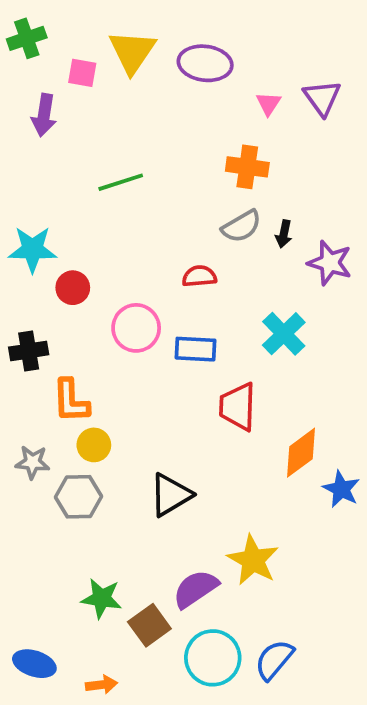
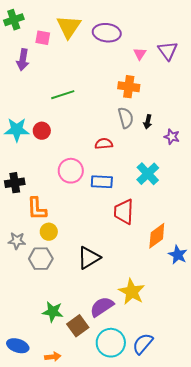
gray semicircle: (242, 226) -> (126, 118), turned -75
purple star: (330, 263) -> (172, 137), size x0.7
red circle: (73, 288) -> (42, 131), moved

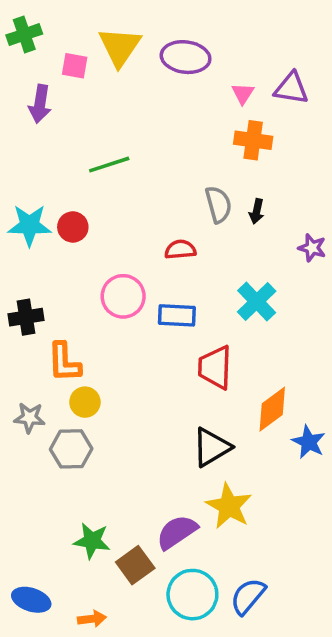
purple triangle: (168, 51) -> (291, 88), turned -45
orange cross: (129, 87) -> (253, 140), moved
purple star: (172, 137) -> (312, 248), moved
black triangle: (89, 258) -> (212, 447), moved

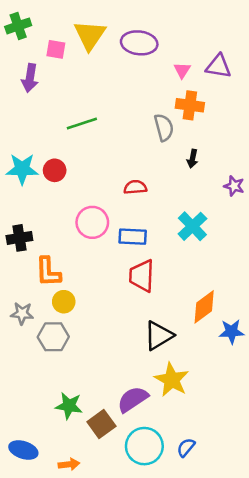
gray semicircle: (218, 204) -> (164, 127), moved
red trapezoid: (215, 367) -> (142, 276), moved
blue star: (309, 442) -> (231, 332), turned -30
blue semicircle: (248, 596) -> (186, 447), size x0.7

